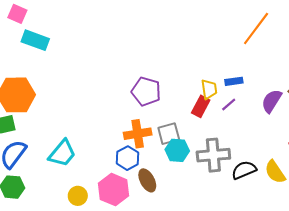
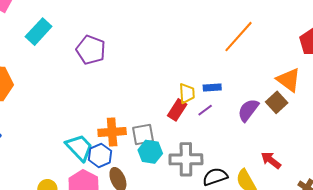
cyan rectangle: (35, 40) -> (39, 32), moved, turned -72
purple pentagon: (146, 91) -> (91, 50), moved
cyan trapezoid: (62, 153) -> (79, 148), moved, turned -88

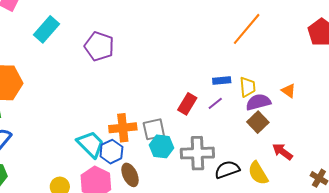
orange triangle: (289, 80) -> (289, 91), moved, size x0.6
yellow trapezoid: (187, 93) -> (248, 87), moved
brown square: (277, 102) -> (258, 122), moved
purple semicircle: (248, 110) -> (258, 102), turned 40

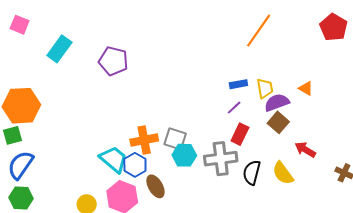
red rectangle: (187, 104) -> (240, 134), moved
gray square: (154, 129) -> (175, 139), turned 35
black semicircle: (227, 170) -> (252, 172), turned -50

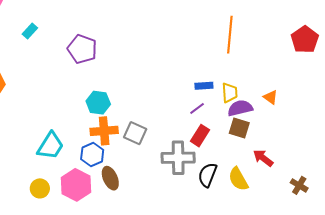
orange line: (259, 31) -> (230, 35), turned -36
cyan rectangle: (59, 49) -> (30, 31), size x0.6
brown square: (278, 122) -> (239, 128), turned -30
cyan hexagon: (184, 155) -> (98, 103), moved
cyan trapezoid: (113, 159) -> (50, 146), moved, turned 76

